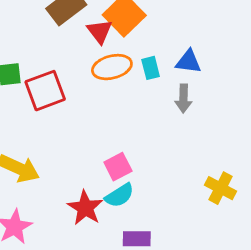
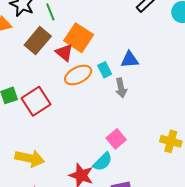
gray arrow: (183, 98) -> (121, 88), moved
pink square: (118, 167) -> (116, 139), moved

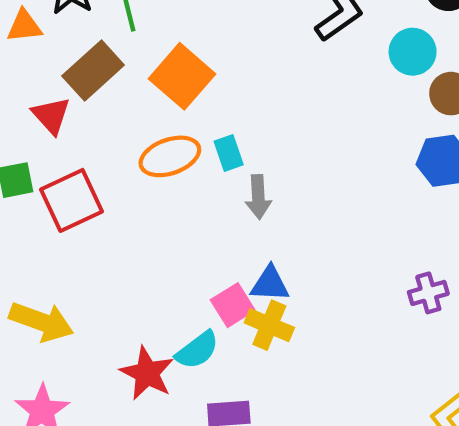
red triangle: (64, 52) -> (51, 115), moved
blue triangle: (130, 60) -> (270, 284), moved
yellow cross: (171, 141) -> (269, 325), moved

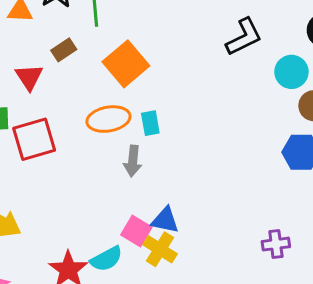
brown rectangle: (93, 71) -> (64, 50), size x0.6
gray arrow: (258, 197) -> (133, 161), moved
pink square: (233, 305) -> (136, 231), turned -36

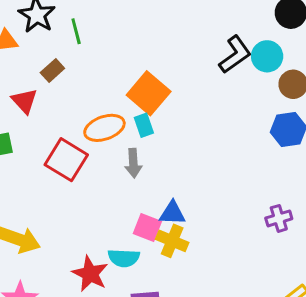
black L-shape: (244, 37) -> (235, 55), moved
orange square: (126, 64) -> (149, 93), moved
red square: (34, 139) -> (66, 160), moved, turned -33
cyan semicircle: (106, 259) -> (124, 258), turned 40

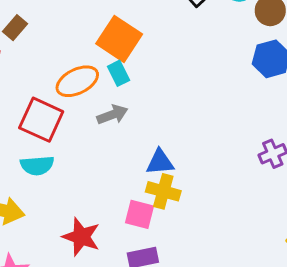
gray arrow: (133, 163) -> (112, 115), turned -100
pink square: (147, 228) -> (139, 214), moved
cyan semicircle: (124, 258) -> (37, 165), moved

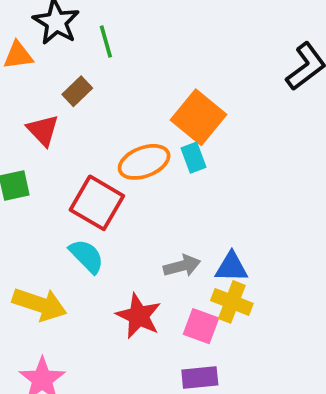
gray arrow: (112, 115) -> (182, 266), moved
cyan semicircle: (37, 165) -> (87, 256), turned -136
red star: (81, 237) -> (139, 316), moved

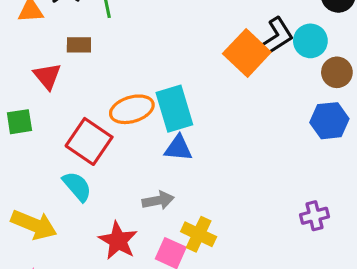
brown rectangle: (77, 91) -> (79, 45), turned 40
orange square: (198, 117) -> (247, 53), moved
cyan rectangle: (193, 158) -> (174, 109), size x1.8
blue triangle: (231, 267) -> (178, 148), moved

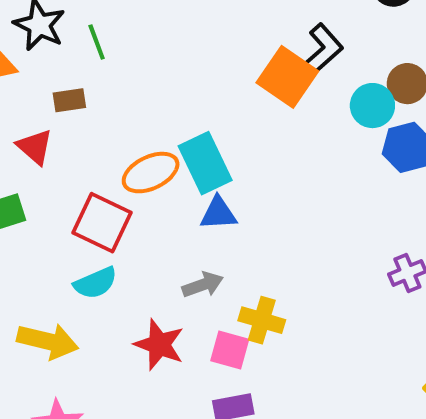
cyan circle: (310, 41) -> (372, 106), moved
cyan semicircle: (77, 186) -> (96, 283), turned 116

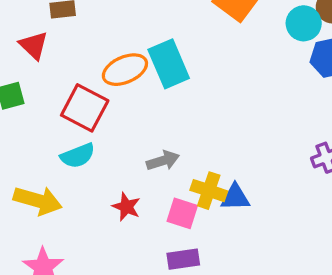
blue triangle: (218, 213) -> (235, 197), moved
red star: (159, 345) -> (126, 207), size x0.7

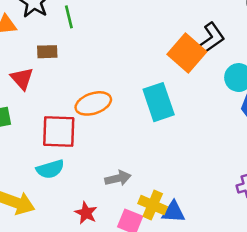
cyan rectangle: (169, 64) -> (159, 102), moved
red square: (85, 108) -> (59, 131), turned -30

